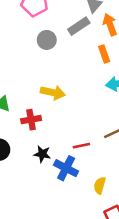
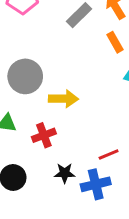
gray circle: (47, 40) -> (25, 76), moved, size x1.5
blue cross: (66, 168) -> (96, 184), turned -30

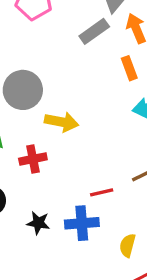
black star: (65, 173) -> (38, 223), moved

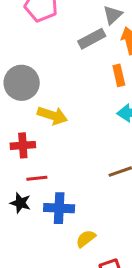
red line: (102, 192) -> (37, 178), moved
yellow semicircle: (128, 245) -> (86, 239), moved, turned 30

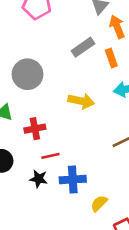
gray rectangle: (92, 39) -> (83, 47), moved
yellow arrow: (52, 116) -> (81, 101), moved

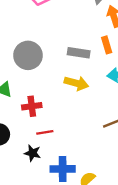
gray rectangle: (83, 47) -> (79, 53), moved, turned 40
blue cross: (73, 179) -> (63, 169), moved

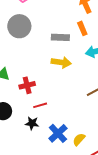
gray circle: (28, 55) -> (19, 26), moved
blue cross: (63, 169) -> (58, 133), turned -36

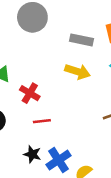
red cross: (27, 85) -> (30, 93), turned 35
black star: (32, 123) -> (32, 154), moved

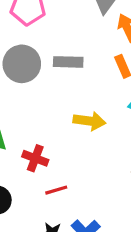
gray rectangle: (82, 40) -> (68, 62), moved

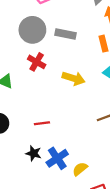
red cross: (35, 158) -> (37, 62), moved

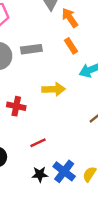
red cross: (37, 62) -> (16, 106), moved

